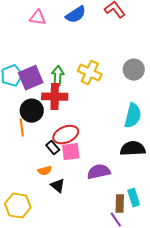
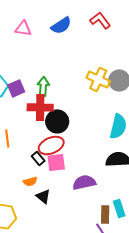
yellow cross: (90, 73) -> (98, 79), moved
purple square: (31, 78) -> (16, 88), size x0.7
black circle: (32, 111) -> (57, 121), moved

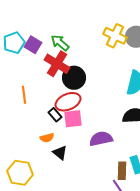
green arrow: (43, 86) -> (60, 43), turned -54
purple square: (16, 88) -> (33, 45), turned -36
red cross: (40, 107) -> (57, 64), turned 30

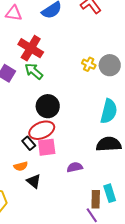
yellow cross: (115, 36) -> (89, 64), size x0.6
red cross: (57, 64) -> (31, 48), moved
purple semicircle: (101, 139) -> (75, 167), size x0.7

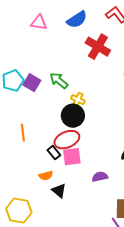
red cross: (31, 48) -> (98, 47), moved
yellow cross: (89, 64) -> (78, 100), moved

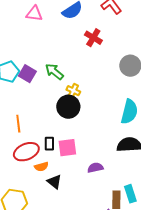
red cross: (98, 47) -> (93, 38), size x0.7
red ellipse: (67, 140) -> (26, 152), moved
black rectangle: (54, 153) -> (49, 144), turned 40

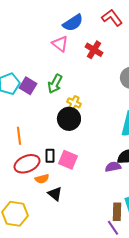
pink triangle: (34, 14) -> (60, 44), moved, turned 30
green arrow: (54, 72) -> (55, 84), turned -102
pink square: (67, 148) -> (68, 160), turned 30
purple semicircle: (95, 168) -> (113, 167), moved

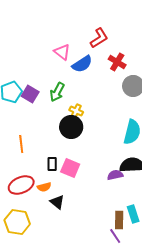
red L-shape: (112, 18) -> (99, 38), moved, turned 95
blue semicircle: (73, 23) -> (82, 64), moved
red cross: (94, 50) -> (117, 62), moved
red ellipse: (27, 164) -> (21, 185), moved

